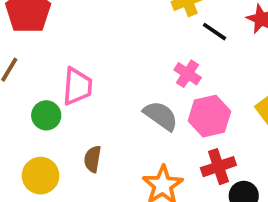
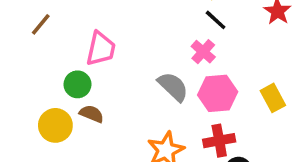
black line: (214, 32) -> (216, 20), moved
green circle: (46, 115) -> (77, 84), moved
brown semicircle: (93, 159) -> (92, 114), moved, turned 95

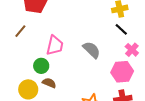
pink cross: (203, 52) -> (132, 50), moved
gray semicircle: (173, 87) -> (92, 50), moved

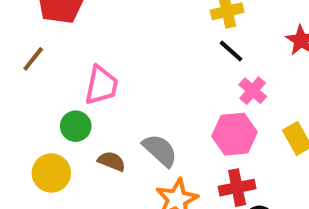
gray semicircle: (92, 50) -> (160, 150), moved
brown semicircle: (49, 83) -> (112, 161), moved

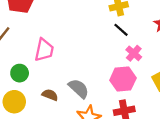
green circle: (76, 126) -> (20, 73), moved

